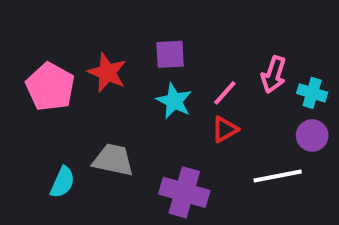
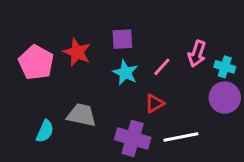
red triangle: (225, 129) -> (155, 103), moved
purple circle: (312, 135) -> (225, 98), size x1.4
white line: (278, 176) -> (181, 137), moved

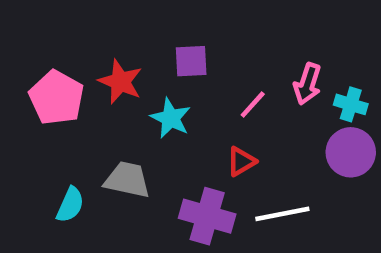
cyan star: (125, 73) -> (171, 118), moved

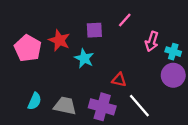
pink line: (253, 104) -> (125, 20), moved
red triangle: (241, 161) -> (119, 80), turned 42
gray trapezoid: (127, 180) -> (65, 106), moved
white line: (282, 214) -> (139, 106), turned 60

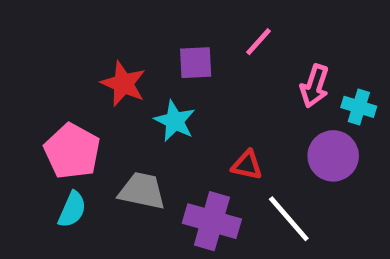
pink pentagon: (28, 48) -> (72, 151), moved
purple circle: (173, 75) -> (333, 156), moved
gray trapezoid: (65, 106) -> (142, 191), moved

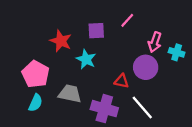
purple circle: (333, 156) -> (146, 67), moved

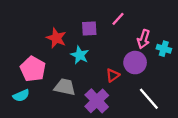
red triangle: (122, 81) -> (113, 75), turned -48
cyan semicircle: (36, 103) -> (21, 96), moved, turned 42
white line: (142, 107) -> (149, 99), moved
purple cross: (104, 109) -> (97, 101), turned 30

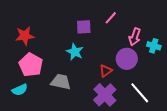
red star: (56, 38) -> (25, 36), moved, turned -30
purple cross: (97, 101) -> (105, 95), moved

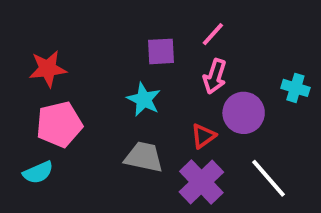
pink arrow: (135, 37) -> (215, 76), moved
pink pentagon: (31, 65) -> (59, 124), turned 30
gray trapezoid: (61, 82) -> (144, 157), moved

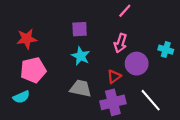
pink line: (213, 34) -> (125, 11), moved
purple square: (161, 51) -> (80, 29), moved
purple cross: (201, 182) -> (113, 102), turned 30

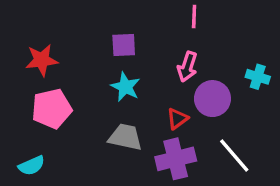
pink line: (125, 11) -> (194, 16), turned -40
cyan semicircle: (21, 97) -> (32, 166), moved

